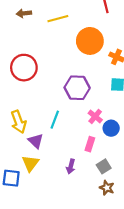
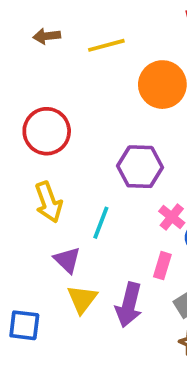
yellow arrow: (19, 122) -> (49, 202), moved
yellow triangle: (30, 163) -> (82, 299), moved
purple arrow: (71, 166) -> (129, 305), size x1.6

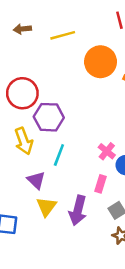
purple hexagon: (140, 167) -> (49, 117), moved

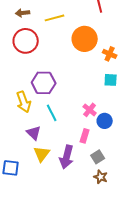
red circle: (22, 93) -> (26, 41), moved
cyan line: (59, 155) -> (52, 113), turned -48

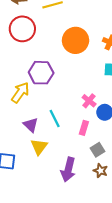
orange circle: (85, 39) -> (76, 40), moved
yellow arrow: (24, 102) -> (20, 92), turned -125
cyan line: (52, 113) -> (55, 119), moved
purple arrow: (67, 157) -> (68, 170), moved

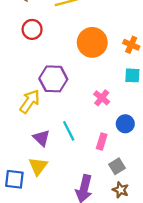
red circle: (22, 29) -> (32, 29), size x0.7
pink cross: (89, 101) -> (102, 98), moved
yellow triangle: (39, 147) -> (38, 166), moved

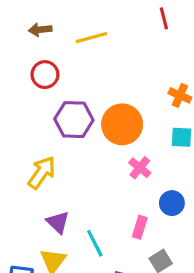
orange circle: (92, 42) -> (122, 124), moved
purple hexagon: (53, 79) -> (74, 120), moved
cyan line: (69, 131) -> (95, 243), moved

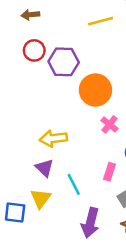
yellow line: (92, 38) -> (101, 21), moved
purple hexagon: (74, 120) -> (64, 62), moved
yellow arrow: (42, 173) -> (53, 138), moved, turned -132

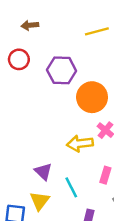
red circle: (34, 50) -> (19, 59), moved
yellow arrow: (53, 138) -> (80, 143), moved

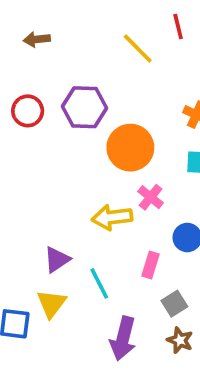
yellow line: (97, 31) -> (138, 49), turned 60
red circle: (19, 59) -> (28, 111), moved
purple triangle: (43, 172) -> (57, 260), turned 42

